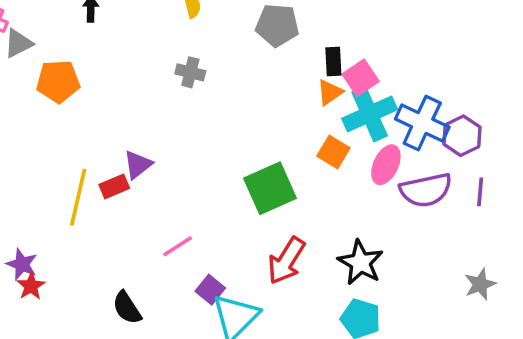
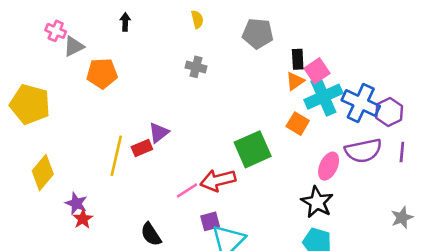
pink ellipse: (386, 165) -> (329, 166), moved
red arrow: (286, 261) -> (218, 180), moved, turned 44
purple square: (210, 290) -> (210, 221), turned 36

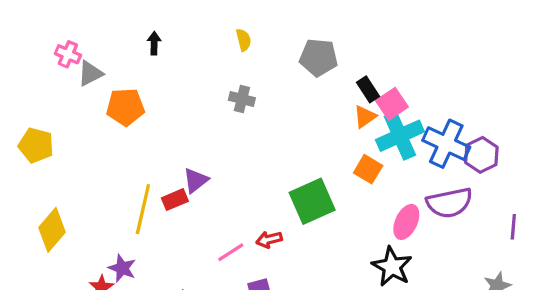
black rectangle: (298, 59) -> (368, 89), turned -30
yellow pentagon: (30, 104) -> (36, 145), size x0.7
purple line: (402, 152) -> (513, 227), moved
red arrow: (218, 180) -> (269, 239), size x0.6
purple star: (76, 203) -> (122, 268), moved

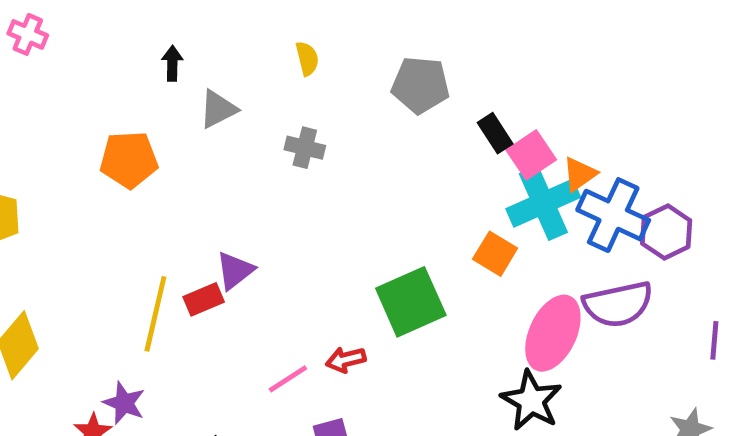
pink cross: (68, 54) -> (28, 34), moved
gray triangle: (90, 73) -> (218, 109), moved
orange triangle: (365, 117) -> (579, 174), moved
pink ellipse: (406, 222) -> (553, 333), size x1.4

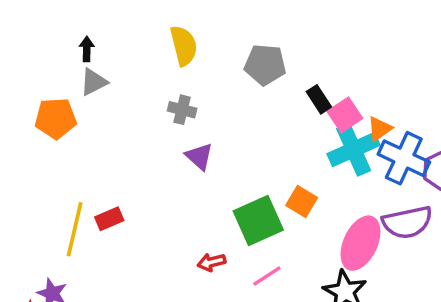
yellow semicircle: (307, 58) -> (184, 46), size x1.6
gray triangle: (218, 109) -> (94, 82), moved
orange square: (495, 254) -> (302, 202), moved
purple triangle: (235, 270) -> (199, 156), moved, turned -40
pink line: (288, 379) -> (267, 276), moved

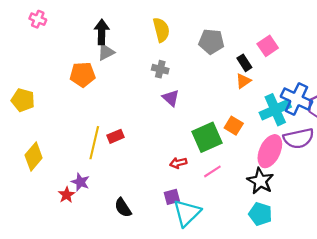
black arrow: (87, 49) -> (102, 32), size x1.6
pink square: (345, 115) -> (268, 46), moved
orange triangle: (380, 129) -> (243, 81), moved
cyan cross: (354, 150) -> (275, 110), moved

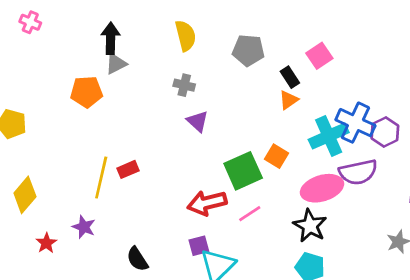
pink ellipse: (270, 151) -> (322, 188), turned 48
red arrow: (178, 163) -> (207, 203), size x1.8
red star: (67, 195) -> (46, 243), moved

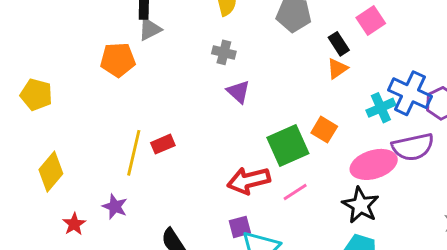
cyan cross: (329, 136) -> (381, 108), size x0.7

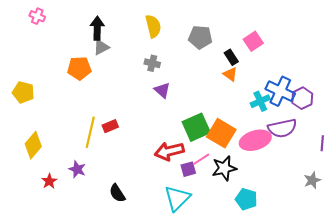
orange triangle: (337, 68) -> (230, 74), turned -49
orange square: (324, 130) -> (221, 133), moved, size x1.6
black star: (361, 205) -> (224, 168), moved, turned 30
purple square: (240, 227) -> (188, 169), moved

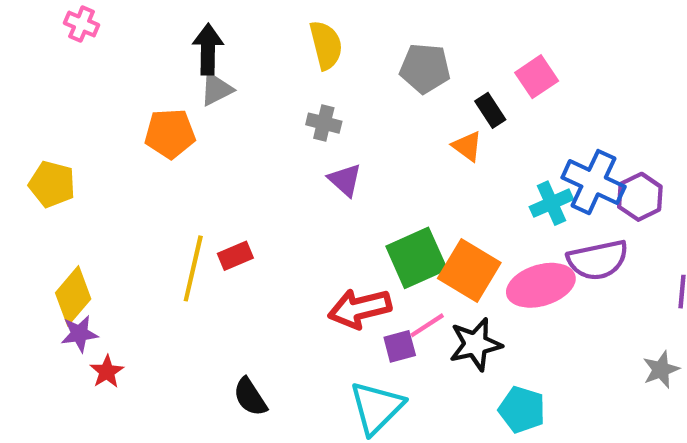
orange triangle: (230, 74) -> (467, 146), moved
purple star: (77, 169) -> (79, 334), moved, turned -30

